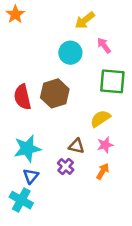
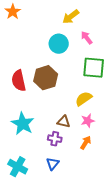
cyan star: (27, 149) -> (23, 124), turned -30
purple cross: (66, 166) -> (55, 139), turned -32
blue triangle: (31, 176) -> (53, 164), moved

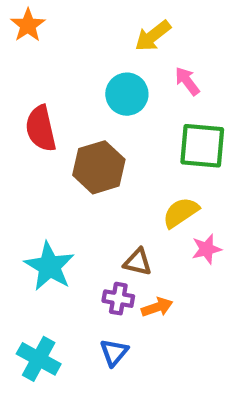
red semicircle: (19, 81) -> (41, 129), moved
pink star: (88, 121) -> (207, 249), moved
orange arrow: (86, 143) -> (157, 307), moved, turned 40

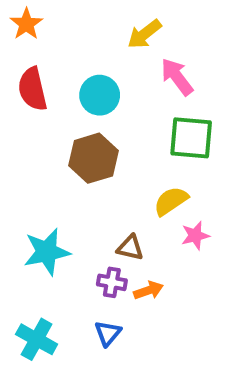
pink arrow: (187, 81) -> (177, 77), size x1.4
cyan circle: (127, 94) -> (100, 95), moved
red semicircle: (41, 129) -> (32, 89), moved
cyan star: (49, 266) -> (47, 252), turned 30

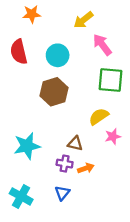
orange star: (26, 24) -> (32, 14), moved, turned 30

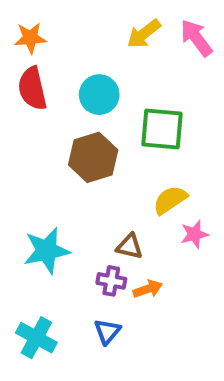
orange star: (32, 14) -> (30, 38), moved
pink arrow: (102, 45) -> (196, 38), moved
green square: (110, 80) -> (162, 129), moved

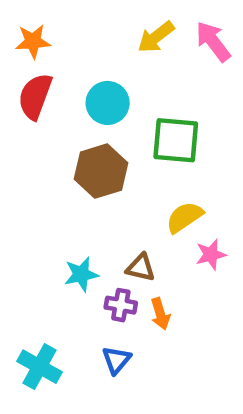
red semicircle: (32, 89) -> (35, 96), turned 33
cyan star: (47, 251) -> (81, 274), moved, size x0.7
orange arrow: (148, 289) -> (160, 314), turned 92

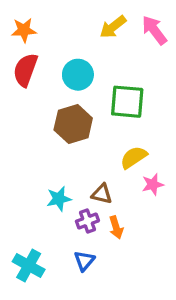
purple cross: (121, 305) -> (87, 221), turned -30

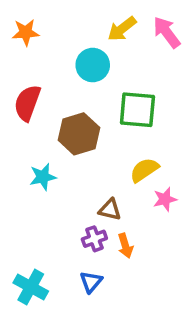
red semicircle: (25, 70) -> (27, 103), moved
cyan circle: (78, 75) -> (93, 65), moved
cyan star: (59, 199) -> (43, 177), moved

